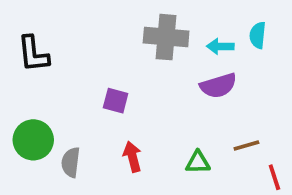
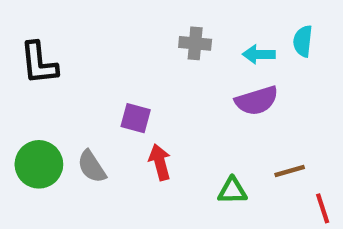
gray cross: (166, 37) -> (195, 43), size x0.6
red arrow: (132, 157) -> (160, 162), moved
gray semicircle: (71, 162) -> (92, 167), moved, turned -40

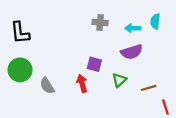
purple square: (136, 118) -> (94, 64), moved
green circle: (39, 164) -> (20, 70), moved
green triangle: (232, 191) -> (119, 80), moved, turned -42

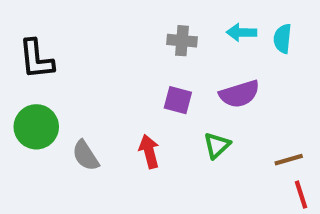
cyan arrow: (133, 28) -> (241, 32), moved
purple square: (94, 64) -> (178, 100), moved
brown line: (149, 88) -> (289, 160), moved

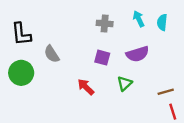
cyan arrow: (241, 32) -> (139, 19), turned 63
red arrow: (149, 151) -> (86, 87), turned -30
gray semicircle: (86, 156) -> (52, 54), moved

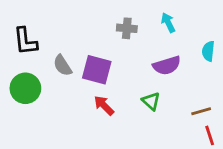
cyan semicircle: (162, 22) -> (208, 51), moved
purple square: (102, 58) -> (97, 70), moved, size x1.5
green triangle: (125, 83) -> (151, 101), turned -35

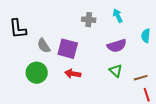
green circle: (25, 88) -> (37, 73), moved
green triangle: (151, 101) -> (116, 71), moved
red arrow: (104, 105) -> (73, 74), turned -35

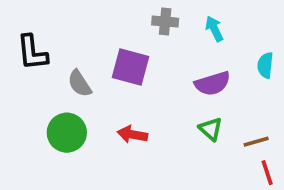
gray cross: (89, 20) -> (165, 22), moved
purple square: (68, 49) -> (131, 67), moved

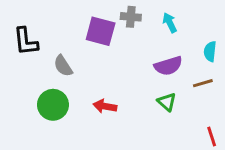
purple square: (131, 67) -> (101, 31), moved
brown line: (256, 142) -> (203, 83), moved

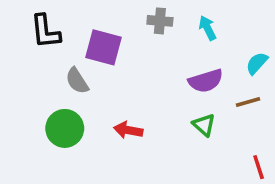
purple square: (101, 31) -> (104, 47), moved
black L-shape: (26, 41) -> (45, 31), moved
cyan semicircle: (210, 51) -> (257, 63), turned 36

